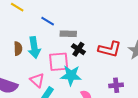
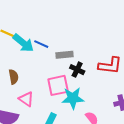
cyan arrow: (34, 48) -> (23, 43), moved, turned -35
pink triangle: (37, 80) -> (26, 99), moved

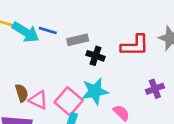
brown semicircle: (14, 77) -> (22, 93), moved
pink square: (58, 85) -> (69, 101), moved, turned -30

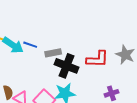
black cross: (96, 56) -> (67, 66), size x1.6

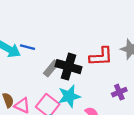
gray rectangle: (53, 53) -> (51, 68), moved, turned -35

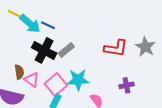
black cross: (69, 67) -> (44, 50), moved

